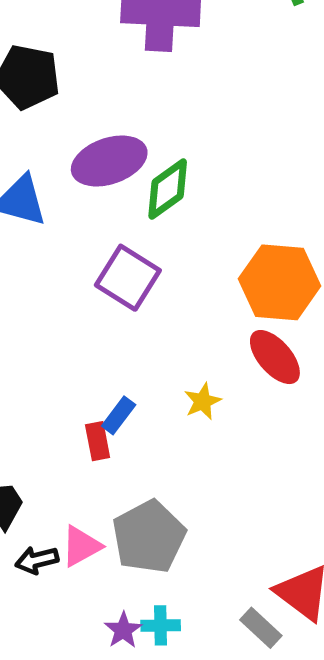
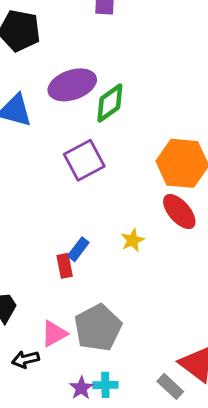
purple square: (128, 278) -> (84, 160), turned 30
black arrow: (37, 560) -> (25, 359), moved

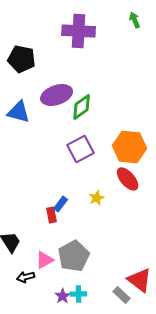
purple square: (84, 160) -> (81, 149), moved

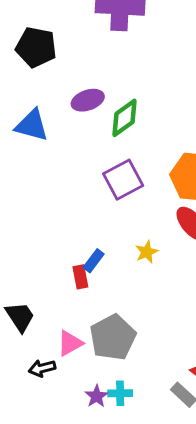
purple ellipse: (57, 95) -> (88, 100), size x0.7

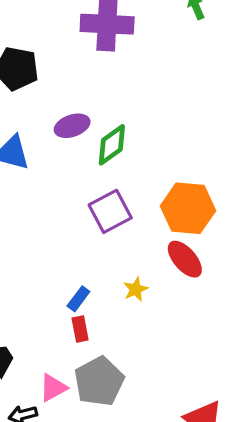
red rectangle: (80, 277) -> (80, 329), moved

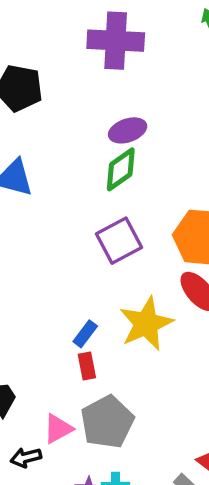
purple ellipse: (72, 126) -> (128, 130), moved
yellow star: (136, 289) -> (146, 324), size x2.0

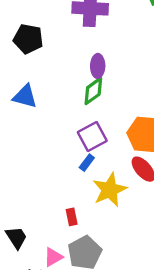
purple ellipse: (128, 130) -> (98, 66), turned -70
blue rectangle: (85, 334) -> (87, 163), moved

